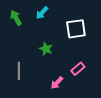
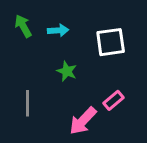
cyan arrow: (42, 13) -> (58, 30), moved, turned -136
pink arrow: (57, 83) -> (83, 121), size x1.5

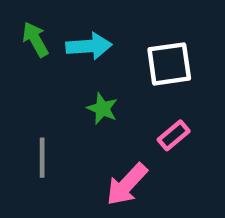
cyan arrow: (58, 30) -> (89, 46), size x1.4
pink rectangle: (113, 100) -> (174, 135), moved

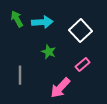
white square: (169, 64) -> (80, 31), turned -35

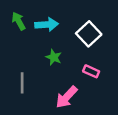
pink rectangle: (83, 64) -> (91, 71), turned 64

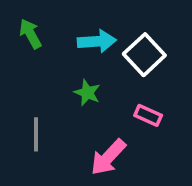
cyan arrow: (47, 25) -> (97, 41), moved

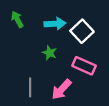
pink rectangle: (148, 115) -> (84, 66), size x1.5
gray line: (36, 134) -> (30, 87), moved

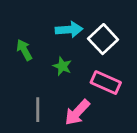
green arrow: (17, 19) -> (24, 50), moved

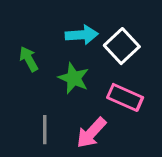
green star: (62, 66) -> (74, 78), size x1.4

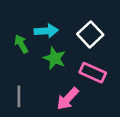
cyan arrow: (82, 35) -> (46, 31), moved
gray line: (45, 130) -> (19, 96), moved

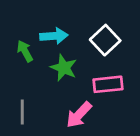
pink rectangle: (93, 73) -> (108, 84), turned -30

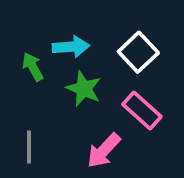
pink rectangle: (108, 84) -> (142, 110), turned 48

